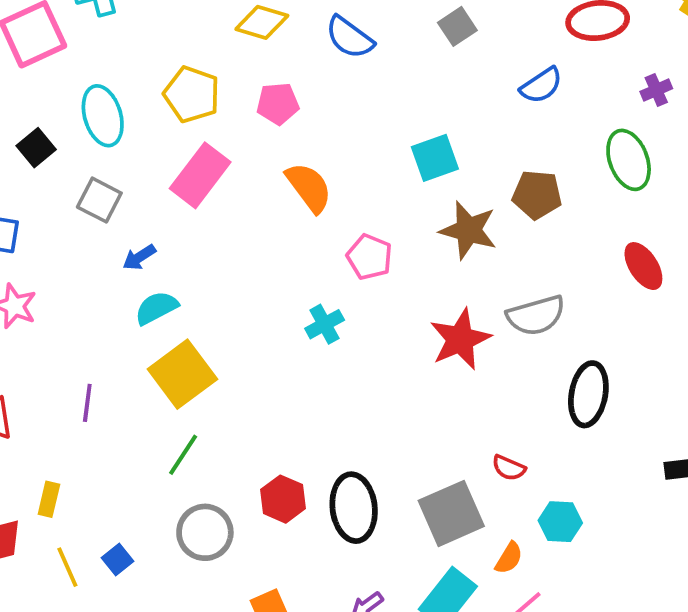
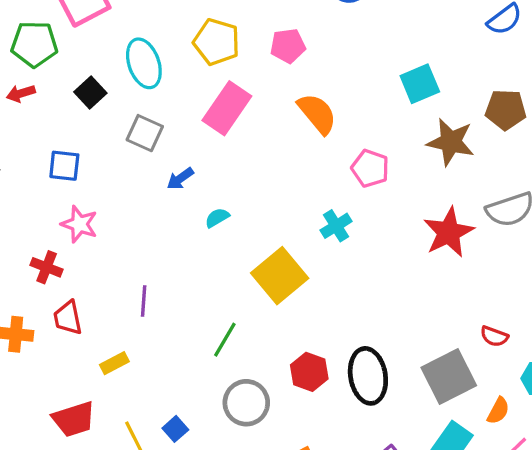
cyan semicircle: (156, 308) -> (217, 218), moved, size x0.7
yellow square: (182, 374) -> (280, 276), moved
yellow rectangle: (49, 499) -> (114, 363), moved, turned 52

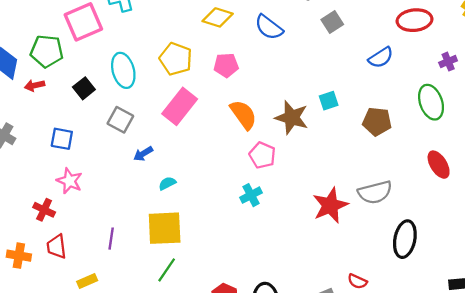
cyan square: (420, 84) -> (329, 101), moved, size x0.7
brown star: (451, 142) -> (292, 118), moved
pink pentagon: (370, 168) -> (262, 155), moved
yellow square: (280, 276) -> (165, 228), moved, turned 33

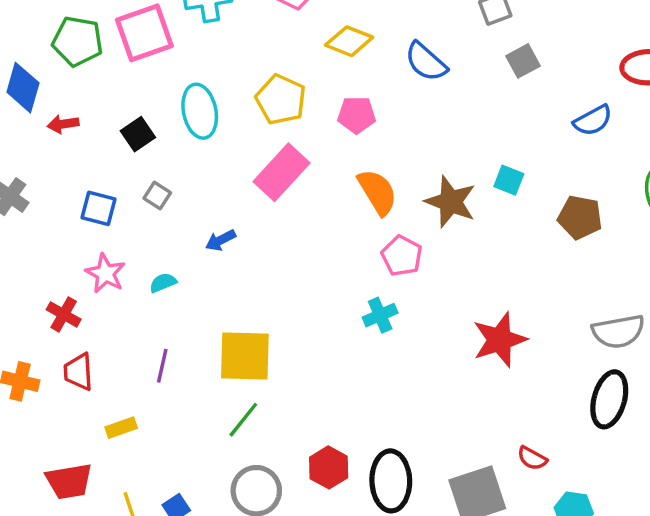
green pentagon: (47, 51) -> (78, 41), moved
cyan square: (329, 101) -> (509, 180), turned 36
gray square: (120, 120) -> (157, 195), moved, size x0.7
cyan semicircle: (167, 183) -> (163, 283), moved
gray semicircle: (375, 192) -> (618, 331), moved

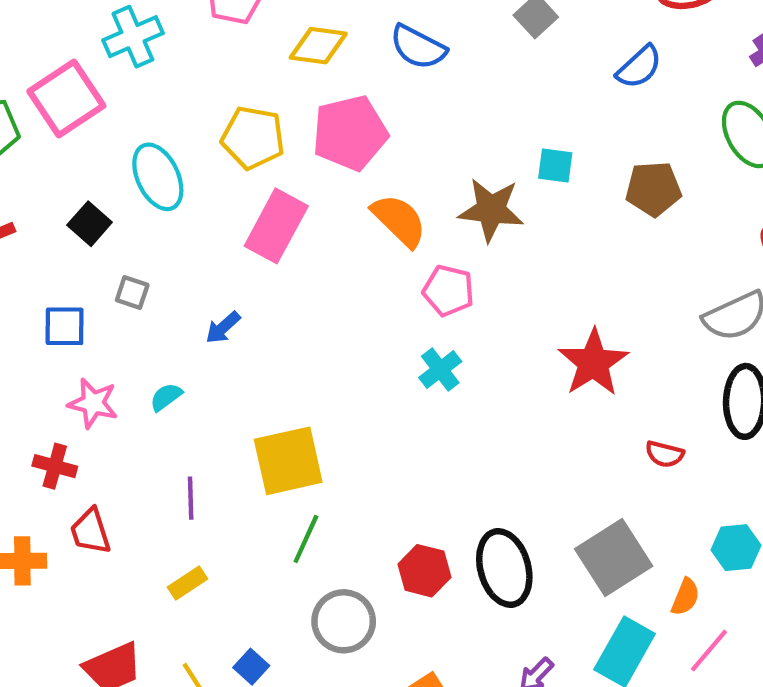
pink pentagon: (357, 115) -> (350, 133), size x1.6
yellow rectangle: (121, 428) -> (187, 583), moved
red semicircle: (532, 458) -> (665, 454), moved

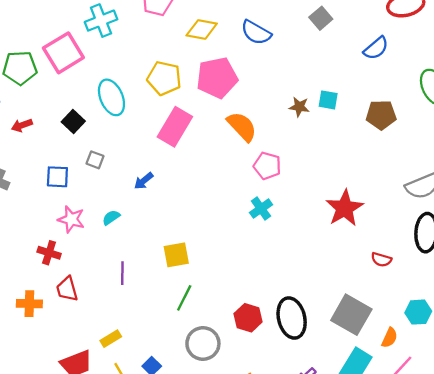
brown star: (491, 210) -> (299, 107), moved, size x0.6
yellow square: (288, 461) -> (176, 255), size x0.7
gray square: (614, 558) -> (351, 315), turned -30
yellow rectangle: (187, 583) -> (111, 339), moved

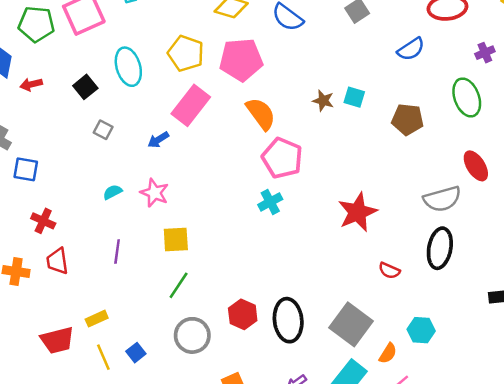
pink pentagon: (267, 166) -> (282, 158), size x1.4
blue square: (57, 177) -> (26, 169), moved
blue arrow: (144, 181) -> (158, 140), moved
pink star: (71, 219) -> (154, 193), moved

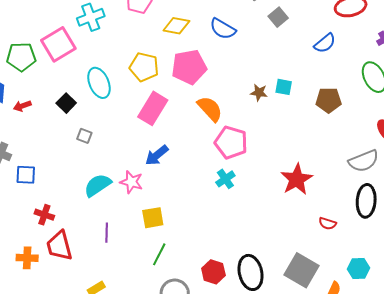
blue arrow: (158, 140) -> (157, 155), moved, size x1.4
cyan semicircle: (113, 192) -> (98, 185), size x1.8
red trapezoid: (57, 261) -> (59, 246), size x1.4

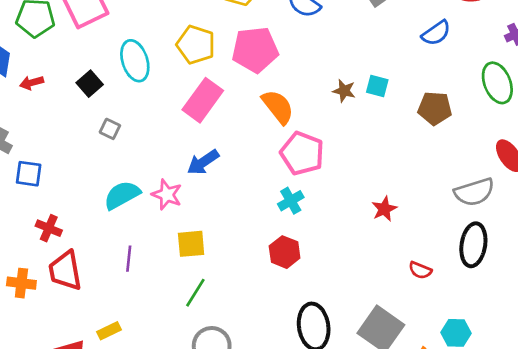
red star: (297, 179) -> (384, 209), size x0.6
red hexagon: (213, 272) -> (285, 252), moved

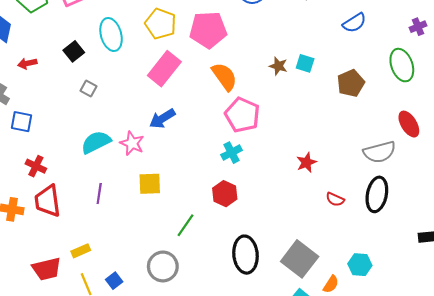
red arrow: (32, 83) -> (27, 63), moved
brown pentagon: (435, 108) -> (351, 83), turned -30
red semicircle: (420, 270) -> (335, 199), moved
green line: (195, 293) -> (186, 225), moved

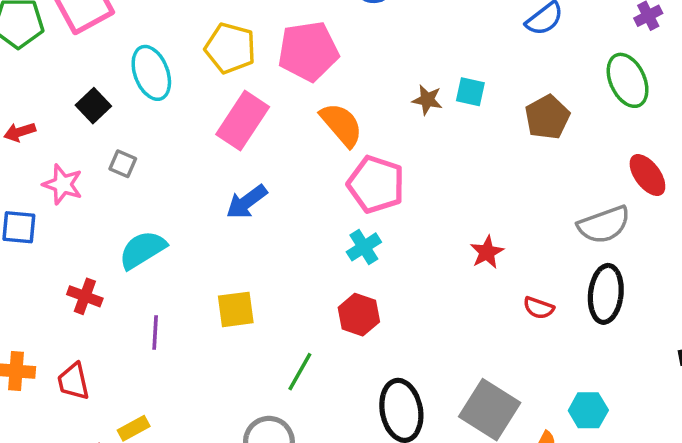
pink star: (132, 143) -> (63, 184), moved
red cross: (36, 166) -> (85, 296), moved
red trapezoid: (48, 201) -> (73, 381), moved, size x0.7

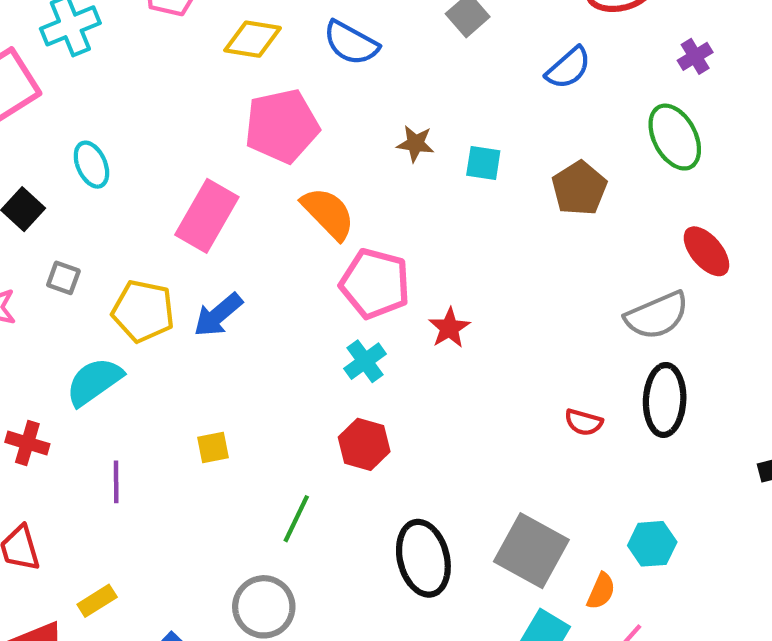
yellow pentagon: (230, 48) -> (143, 311), moved
cyan ellipse: (151, 73) -> (91, 165), size x0.7
brown star: (427, 100) -> (415, 144), moved
red star: (487, 252) -> (449, 328), moved
yellow square: (236, 309) -> (213, 447), size x0.7

